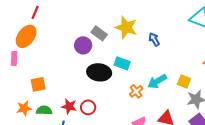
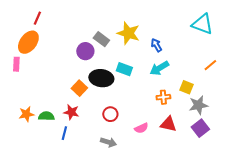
cyan arrow: (157, 81) -> (159, 68), moved
orange square: (38, 84) -> (79, 88), moved, turned -35
orange cross: (136, 91) -> (163, 97), moved, turned 32
red circle: (88, 107) -> (110, 114), moved

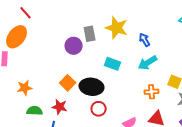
red line: (37, 18) -> (26, 13), turned -64
gray rectangle: (101, 39) -> (90, 34), turned 42
black ellipse: (101, 78) -> (92, 87), moved
orange star: (26, 114) -> (25, 88), moved

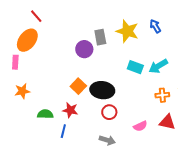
blue arrow: (145, 40) -> (155, 26), moved
cyan rectangle: (113, 64) -> (135, 67), moved
orange star: (25, 88) -> (22, 91), moved

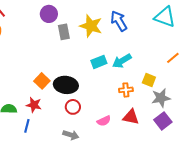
blue arrow: (155, 26) -> (119, 21), size x1.5
purple circle: (84, 49) -> (49, 14), moved
cyan rectangle: (135, 67) -> (99, 62), turned -42

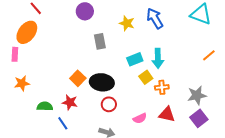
yellow star: (91, 26) -> (127, 23), size x0.7
gray rectangle: (64, 32) -> (100, 41), moved
cyan arrow: (122, 61) -> (158, 58), turned -60
yellow square: (149, 80) -> (146, 77), moved, turned 32
blue line: (27, 126) -> (63, 123), turned -48

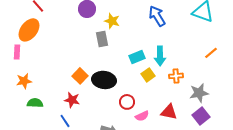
yellow star: (127, 23) -> (112, 21), moved
orange cross: (162, 87) -> (176, 76), moved
red circle: (109, 104) -> (127, 102), moved
green semicircle: (45, 106) -> (35, 103), moved

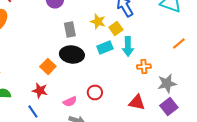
yellow star: (112, 21) -> (98, 22), moved
yellow square: (148, 75) -> (116, 28), moved
black ellipse: (104, 80) -> (72, 54), moved
pink semicircle: (142, 116) -> (70, 102), moved

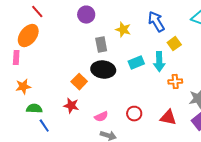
yellow star: (98, 22) -> (123, 30), moved
yellow square: (116, 28) -> (174, 44), moved
red circle: (95, 92) -> (134, 114), moved
blue line: (33, 112) -> (44, 126), moved

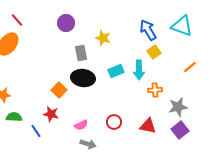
blue arrow: (156, 22) -> (148, 30), moved
blue line: (44, 126) -> (36, 131), moved

